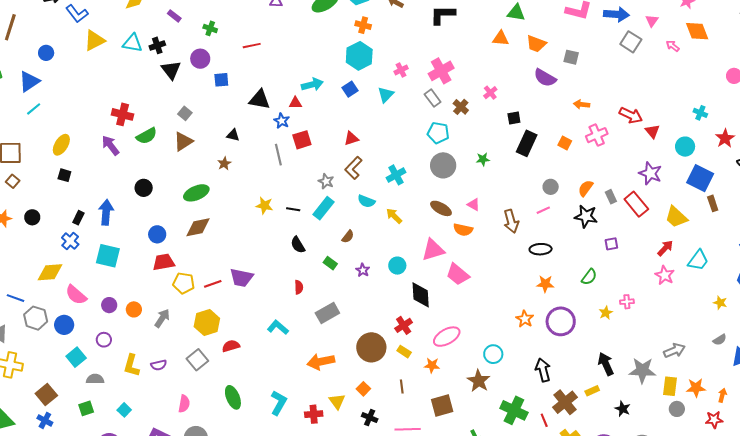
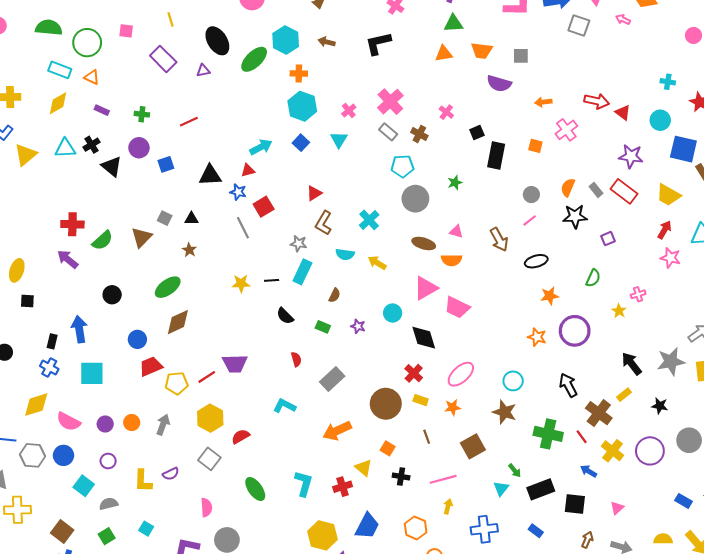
gray square: (185, 113) -> (165, 218), moved

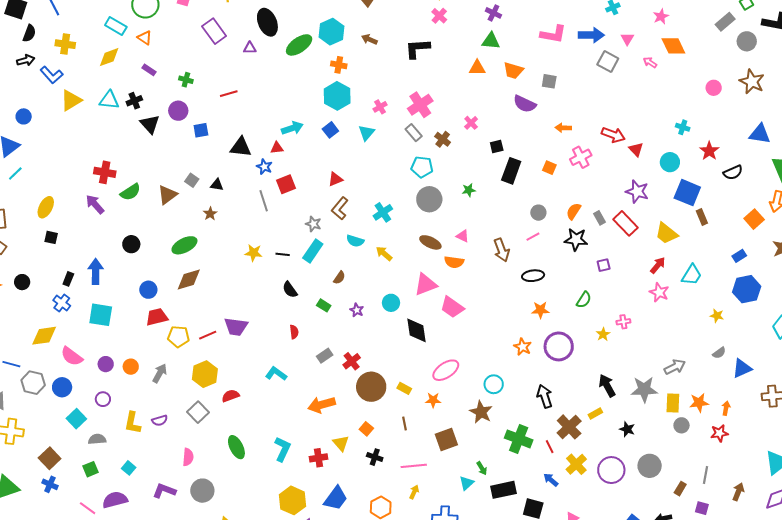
red cross: (414, 373) -> (352, 361), moved
gray rectangle: (332, 379) -> (325, 356), size x0.7

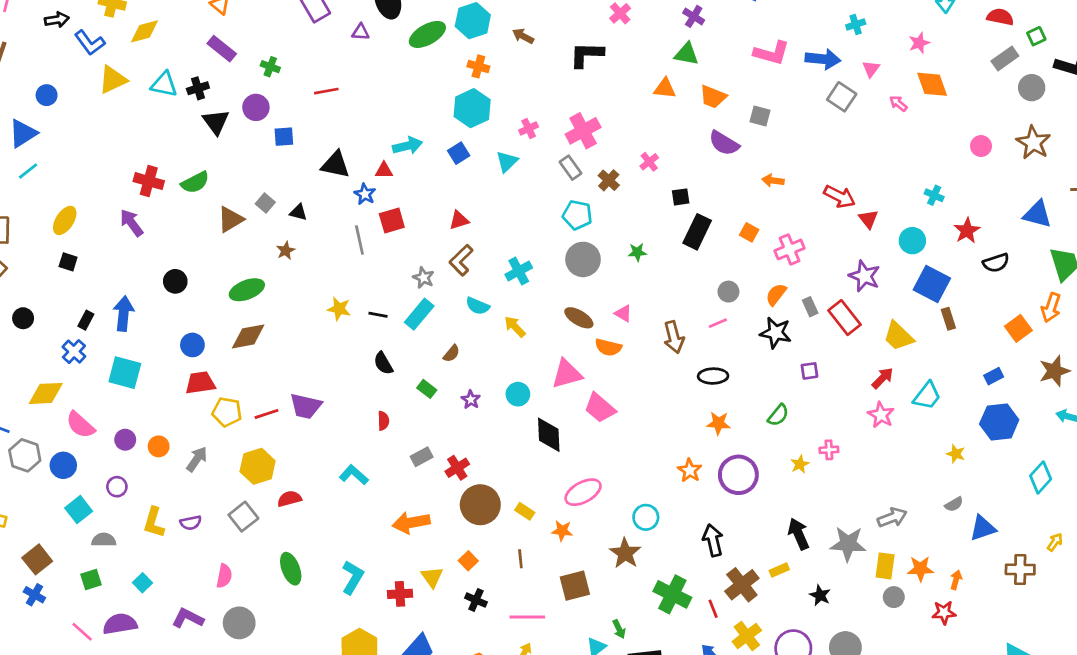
yellow diamond: (109, 57) -> (144, 31), moved
purple rectangle: (149, 70) -> (222, 49), size x1.5
pink cross: (581, 157) -> (790, 249), moved
green semicircle: (130, 192) -> (195, 182), moved

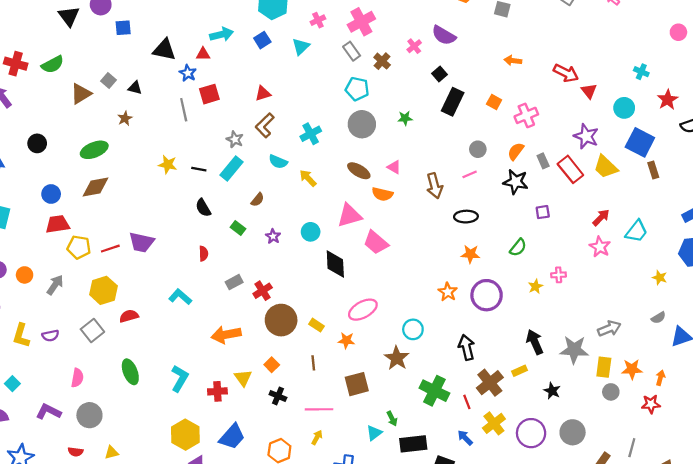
purple semicircle: (724, 143) -> (444, 35), moved
black square: (681, 197) -> (439, 74), turned -32
yellow trapezoid: (898, 336) -> (606, 167), moved

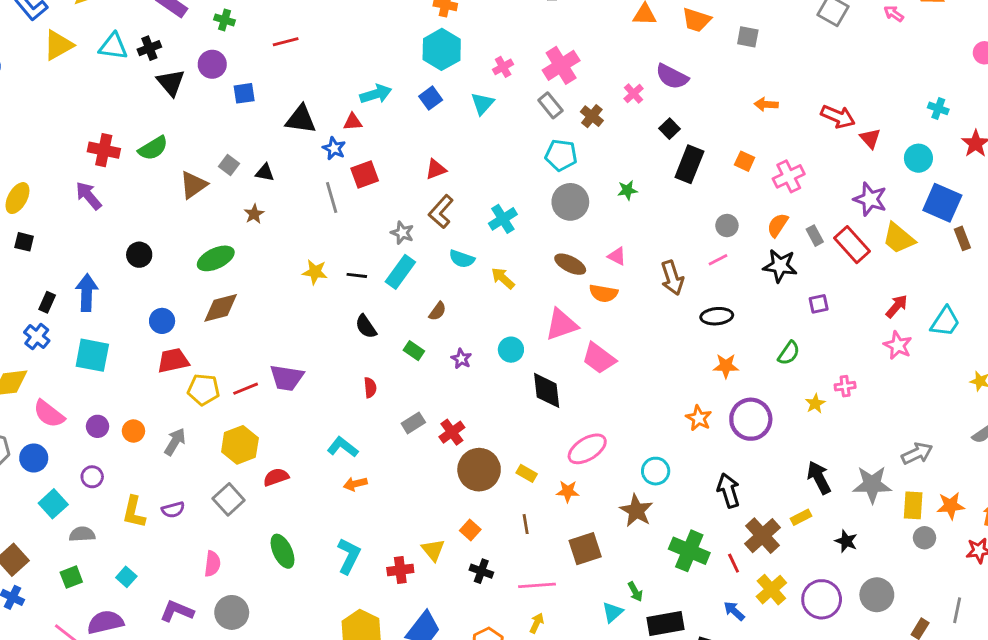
orange arrow: (226, 335) -> (355, 484), moved, size x0.6

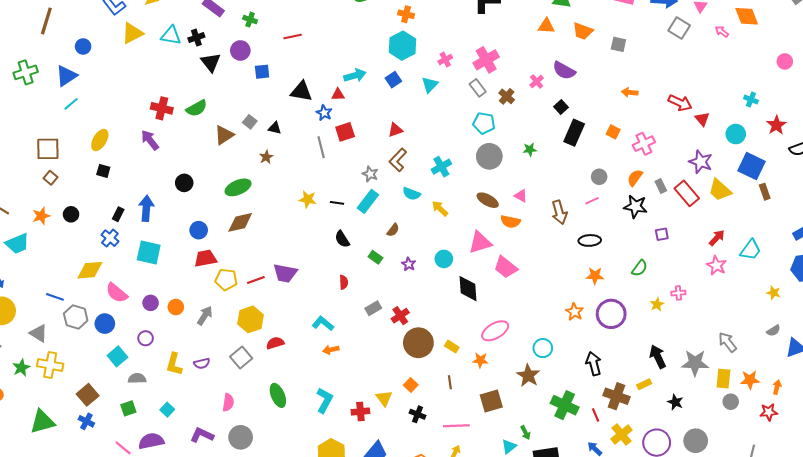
gray arrow: (917, 453) -> (727, 342), turned -105
brown cross: (762, 536) -> (617, 396), turned -30

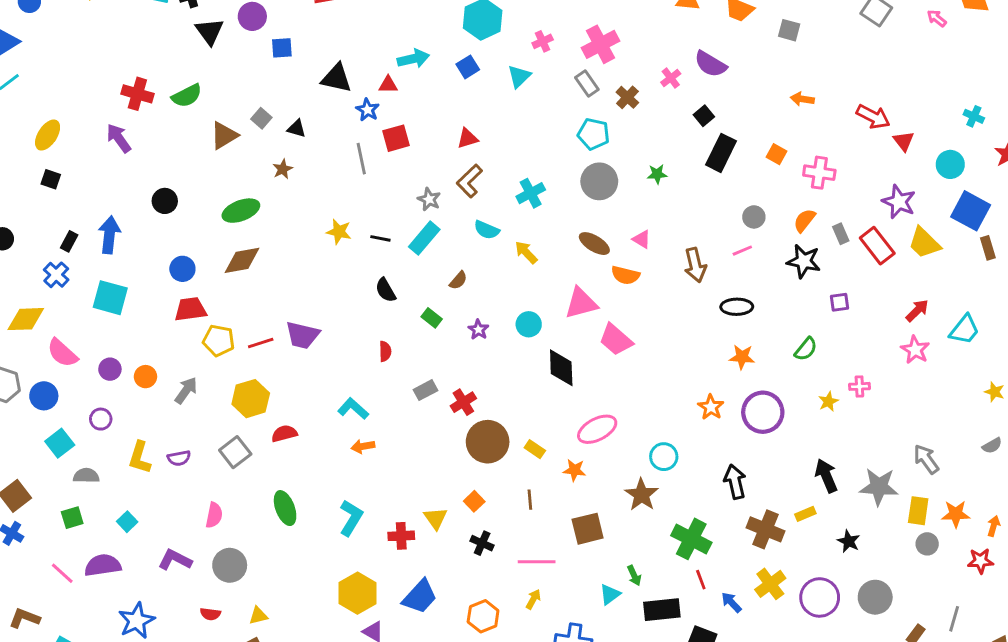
pink cross: (644, 144) -> (819, 173), turned 30
red line: (596, 415) -> (701, 580), moved

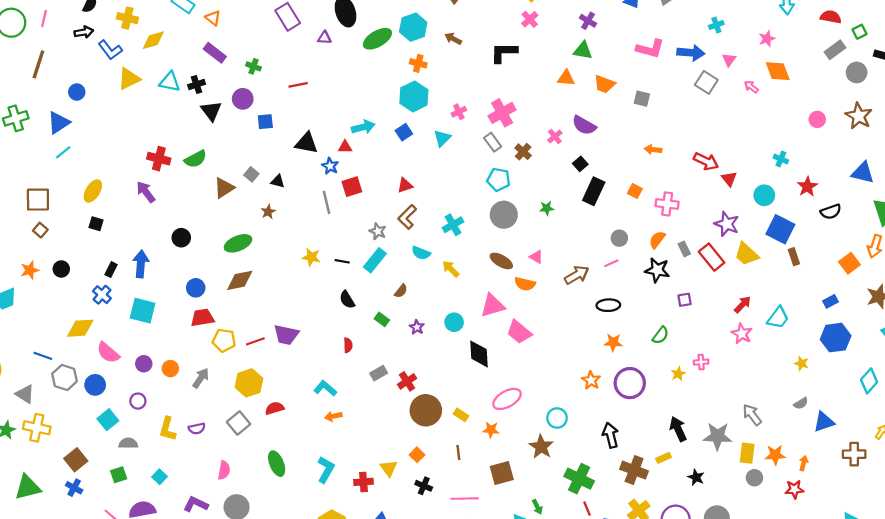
brown arrow: (695, 265) -> (577, 275), turned -105

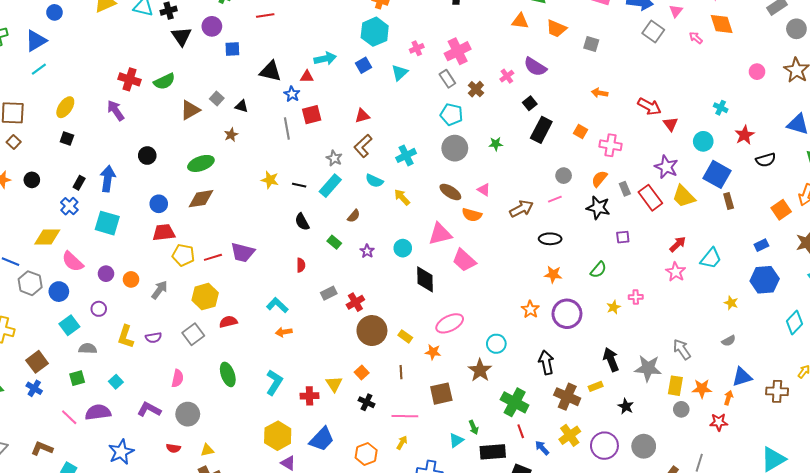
blue triangle: (824, 422) -> (742, 377), moved

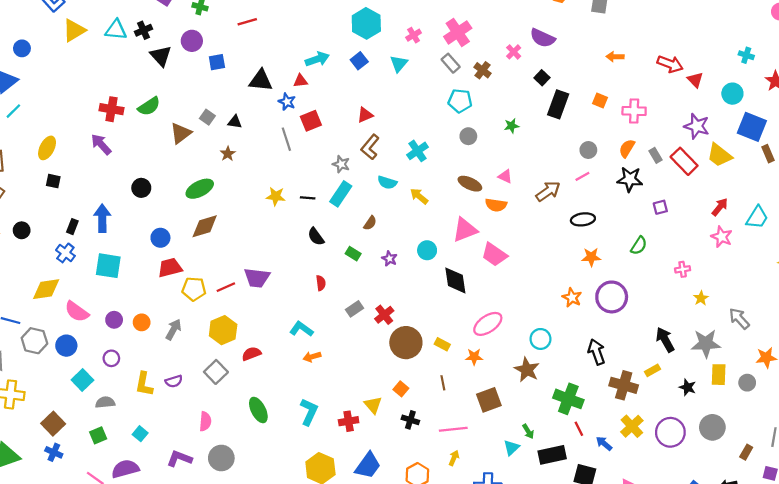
gray circle: (455, 148) -> (468, 136), size x0.6
yellow star: (614, 307) -> (701, 298), moved
yellow rectangle: (675, 386) -> (719, 375), moved

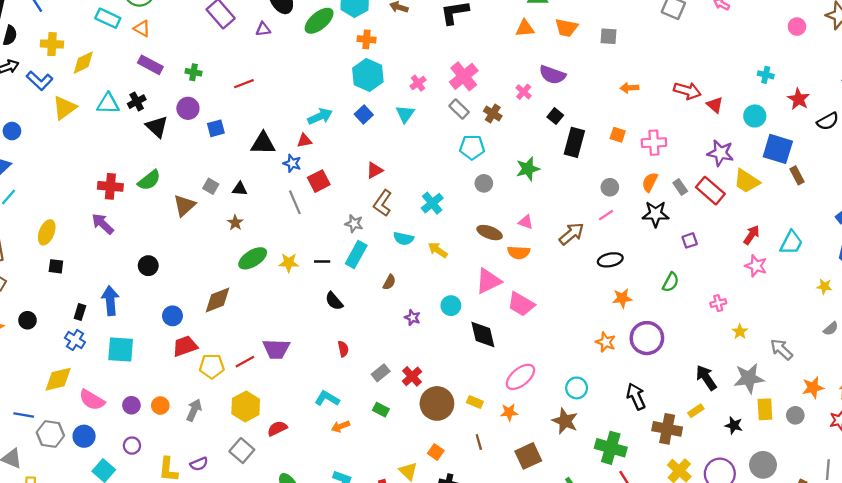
green star: (511, 126) -> (528, 169), size x1.5
green ellipse: (200, 189) -> (253, 258), moved
green rectangle: (353, 254) -> (381, 410), moved

